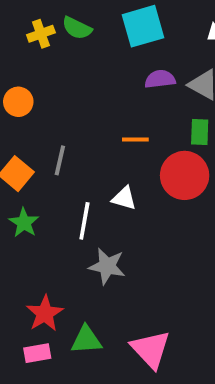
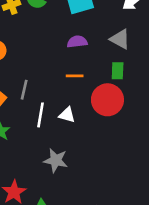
purple semicircle: (160, 79) -> (77, 42), moved
white line: (84, 221) -> (40, 115), moved

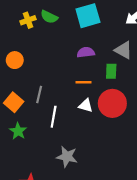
green rectangle: (118, 71) -> (111, 71), moved
white triangle: (67, 115) -> (86, 106), moved

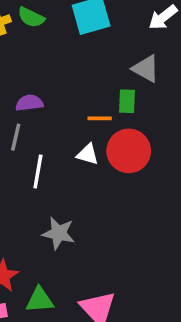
purple semicircle: (86, 52) -> (29, 103), moved
orange line: (84, 82) -> (100, 118), moved

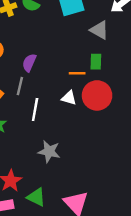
gray triangle: (146, 69) -> (99, 30), moved
purple semicircle: (29, 103) -> (29, 63), turned -60
green triangle: (40, 300) -> (36, 197), turned 30

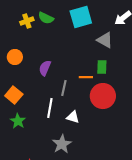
gray line: (20, 86) -> (64, 88), moved
white triangle: (69, 98) -> (73, 117), moved
gray star: (49, 152) -> (62, 144), turned 30

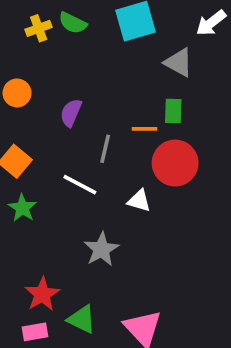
white line: (50, 108) -> (80, 185), turned -72
white triangle: (73, 117) -> (139, 201), moved

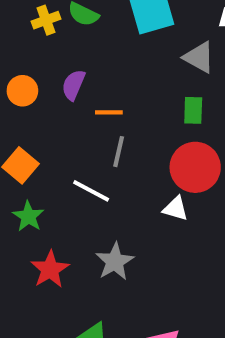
purple semicircle: (71, 113) -> (73, 85), moved
orange line: (145, 129) -> (109, 112), moved
white triangle: (139, 201) -> (176, 209), moved
red star: (42, 294) -> (50, 269), moved

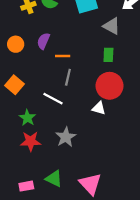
green star: (28, 216) -> (27, 118), moved
red star: (50, 269) -> (31, 141), turned 30

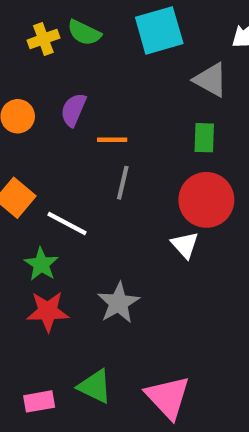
white line: (53, 99) -> (67, 223), moved
white triangle: (99, 108) -> (185, 245), turned 32

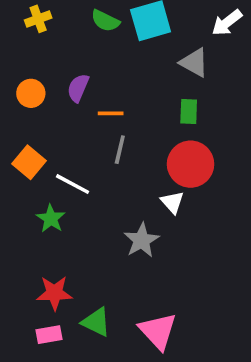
green semicircle: (84, 33) -> (105, 21), moved
yellow cross: (43, 39) -> (38, 19), moved
gray star: (118, 303) -> (142, 240), moved
red star: (48, 311) -> (54, 293), moved

